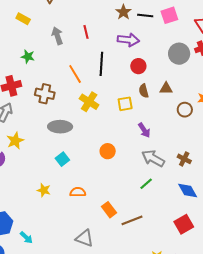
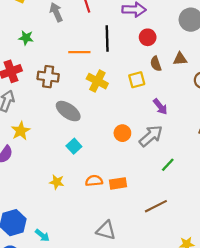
orange line: (75, 74) -> (79, 52), turned -54
gray ellipse: (60, 127) -> (68, 111), turned 40
gray arrow: (153, 158) -> (151, 136), moved, turned 115
orange rectangle: (109, 210) -> (118, 183), moved, turned -56

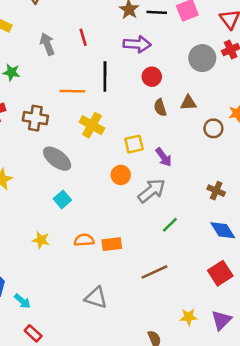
yellow square: (137, 80) -> (134, 144), moved
orange circle: (122, 133) -> (121, 175), moved

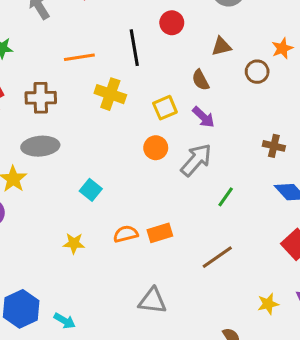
black line: (105, 77) -> (134, 48), moved
brown semicircle: (160, 108) -> (201, 80), moved
gray ellipse: (57, 159) -> (40, 146), moved, turned -32

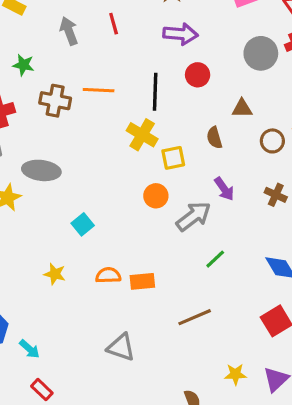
yellow cross: (110, 94) -> (142, 135), moved
brown cross: (41, 98) -> (55, 101), moved
purple arrow: (203, 117) -> (224, 189), moved
brown cross: (274, 146) -> (276, 195), moved

